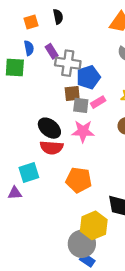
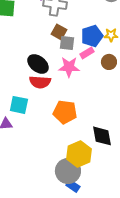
blue pentagon: (88, 77) -> (92, 36), moved
brown square: (72, 93) -> (59, 32), turned 35
pink rectangle: (98, 102) -> (87, 53), moved
cyan square: (29, 172) -> (19, 105), turned 30

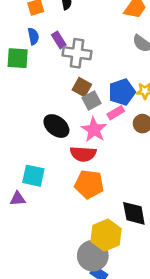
gray square: (67, 43) -> (92, 101), turned -35
pink star: (69, 67) -> (94, 130), turned 30
red semicircle: (40, 82) -> (83, 154), moved

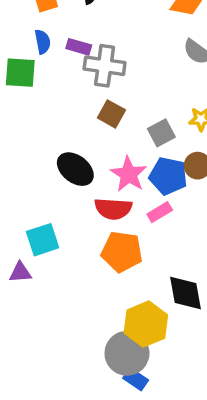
purple rectangle: (59, 40) -> (79, 47), turned -42
blue pentagon: (122, 92) -> (168, 176), moved, turned 30
gray square: (92, 101) -> (161, 133), moved
pink rectangle: (116, 113) -> (160, 212), moved
cyan square: (33, 176) -> (43, 240), turned -30

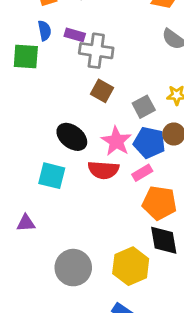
cyan square: (43, 240) -> (52, 176), moved, turned 32
orange pentagon: (122, 252) -> (159, 203), moved
gray circle: (127, 353) -> (73, 268), moved

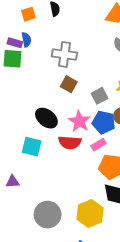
purple rectangle: (75, 35) -> (15, 43), moved

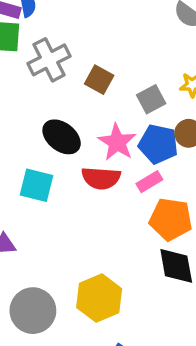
gray cross: (64, 54) -> (49, 60), moved, turned -35
yellow hexagon: (90, 213) -> (99, 298), moved
gray circle: (48, 215) -> (33, 311), moved

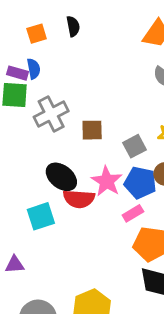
brown square: (99, 80) -> (92, 130), turned -30
red semicircle: (101, 178) -> (79, 199), moved
cyan square: (36, 185) -> (41, 216), turned -32

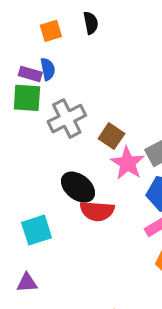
brown square: (92, 130) -> (111, 136), turned 35
pink star: (107, 181) -> (127, 163), moved
cyan square: (41, 216) -> (37, 230), moved

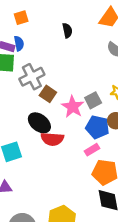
black semicircle: (91, 23) -> (67, 31), moved
brown square: (111, 136) -> (48, 94), moved

